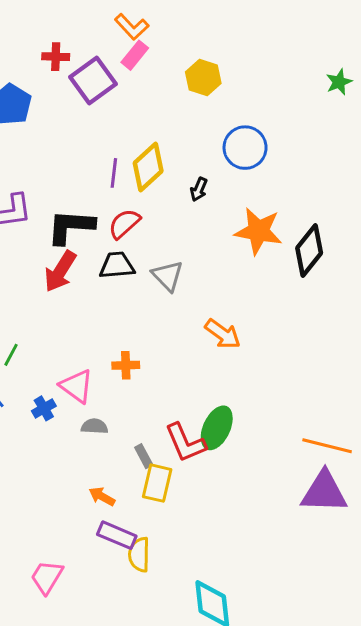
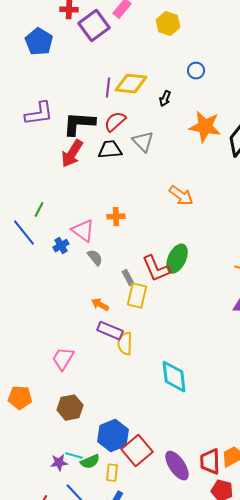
blue circle: (245, 148) -> (196, 71), size x0.6
yellow diamond: (148, 167) -> (131, 84), turned 48
gray triangle: (168, 276) -> (143, 142), moved
gray semicircle: (94, 426) -> (95, 258), turned 48

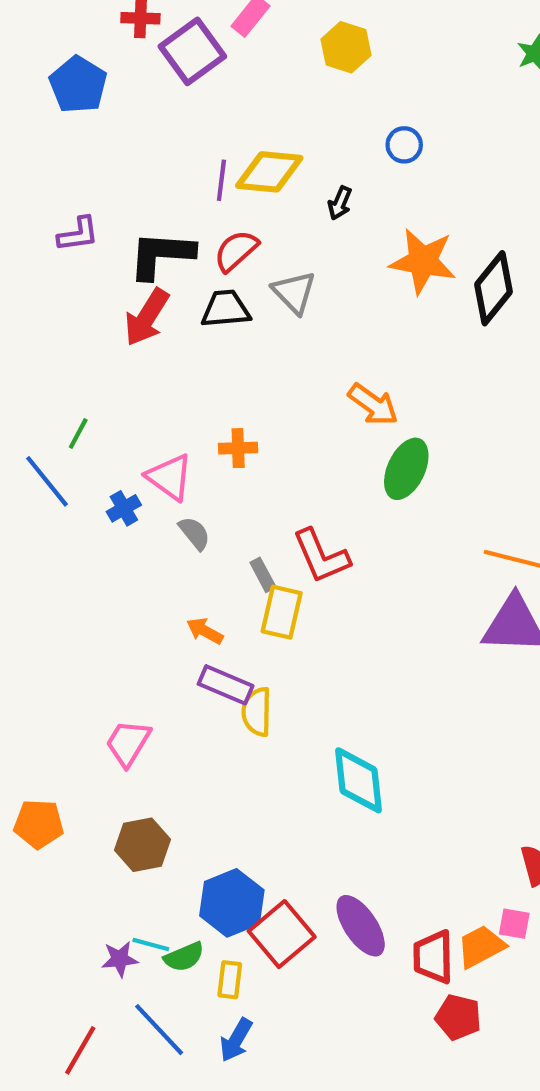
purple L-shape: (39, 114) -> (78, 234), size x0.7
green ellipse: (177, 259) -> (406, 469), moved
purple ellipse: (177, 466) -> (361, 926), moved

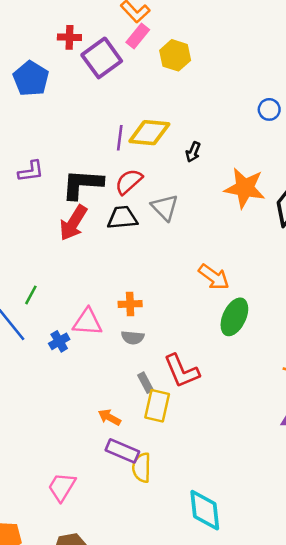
yellow hexagon: (346, 47) -> (175, 55), moved
blue circle: (404, 145) -> (269, 109), moved
pink triangle: (170, 477) -> (88, 322), turned -32
gray semicircle: (194, 533) -> (133, 337), moved, turned 135

